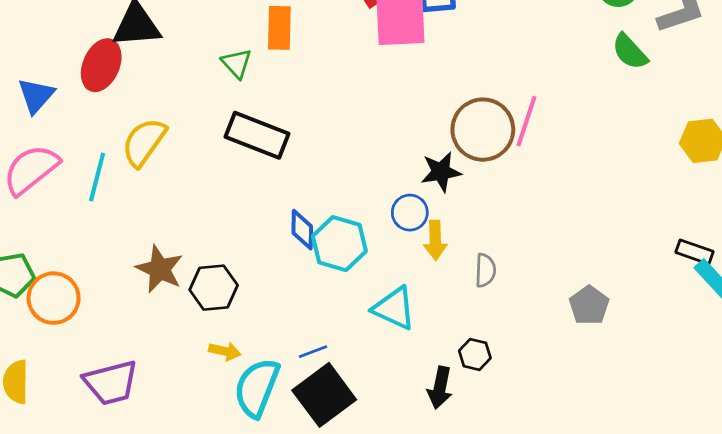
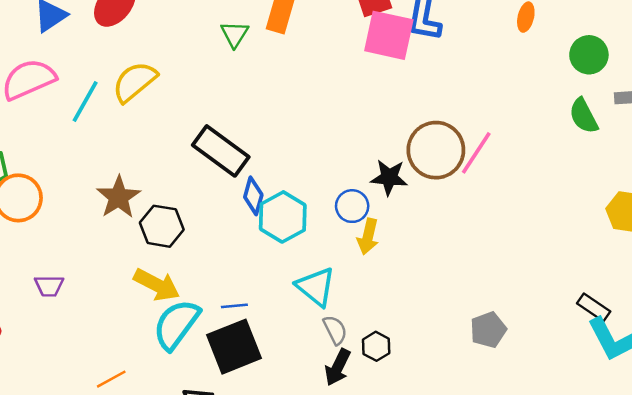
black rectangle: (257, 135) -> (221, 151), moved
gray semicircle: (485, 270) -> (335, 330), moved, turned -44
yellow arrow: (225, 351) -> (157, 285), size x1.6
purple trapezoid: (111, 383) -> (49, 286), size x0.6

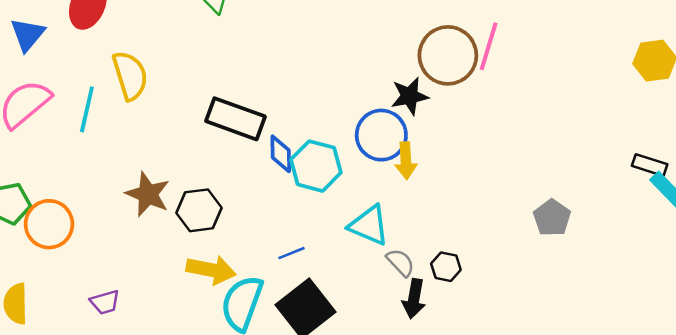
yellow semicircle: (135, 82) -> (130, 76), turned 129
blue circle: (352, 206) -> (381, 135), size x1.5
blue line: (234, 306) -> (292, 253), moved

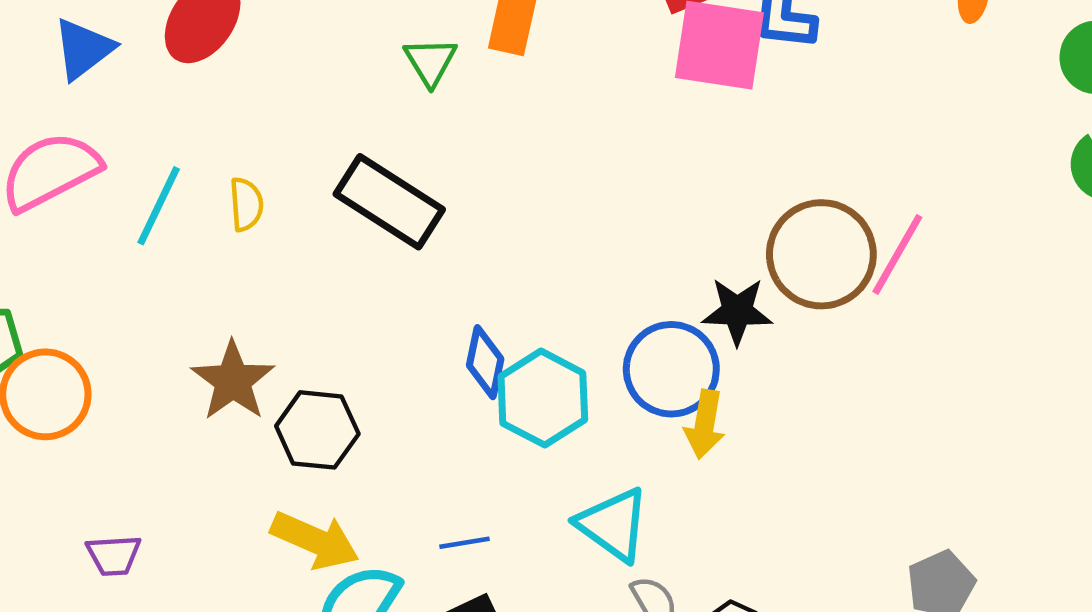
yellow semicircle: (130, 76) -> (246, 204), moved, size x0.6
black rectangle: (235, 119) -> (389, 202), moved

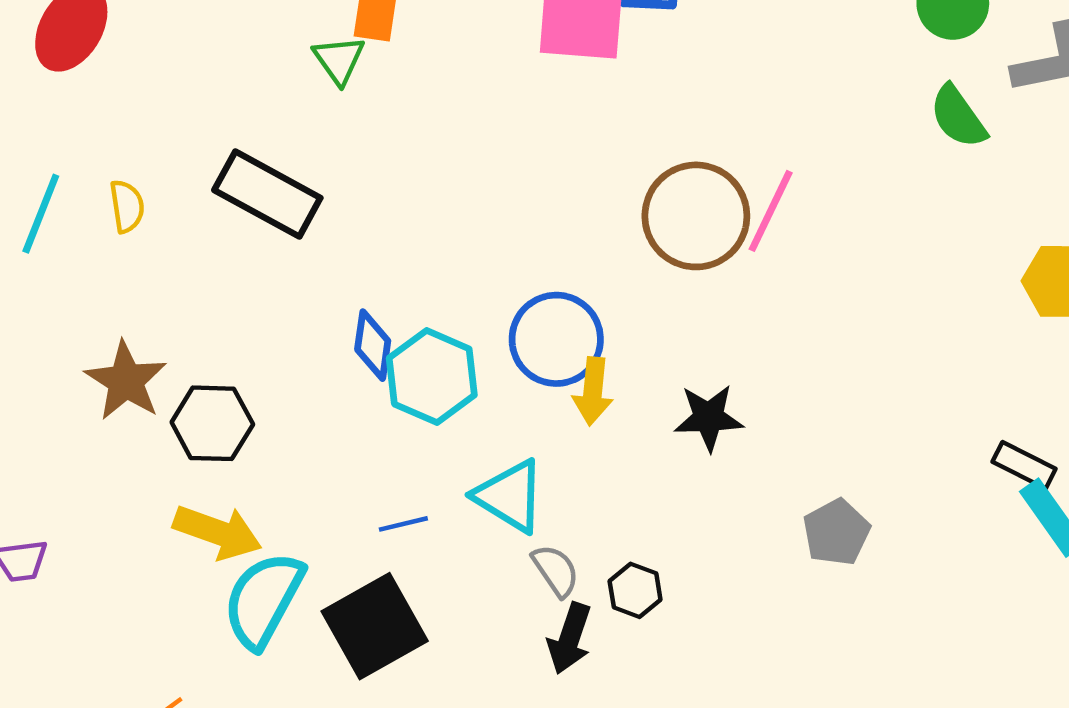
green triangle: (430, 62) -> (339, 60), moved
black star: (737, 311) -> (709, 418), moved
blue line: (465, 543) -> (403, 524), moved

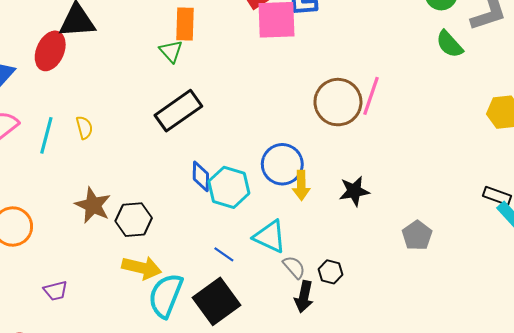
black rectangle: (267, 194) -> (178, 111), moved, turned -57
blue line: (403, 524) -> (224, 254), turned 55

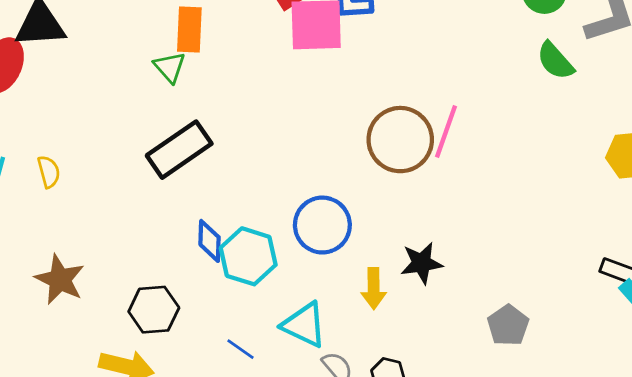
yellow arrow: (301, 185) -> (374, 288), moved
black hexagon: (134, 220) -> (154, 310), moved

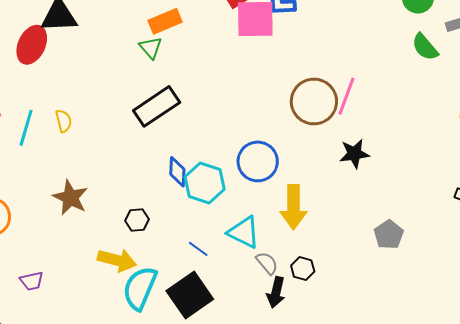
orange rectangle: (189, 30) -> (165, 21), turned 64
black star: (422, 263) -> (354, 154), moved
yellow arrow: (374, 288) -> (293, 207), size x1.5
black hexagon: (154, 310) -> (137, 220), size x0.7

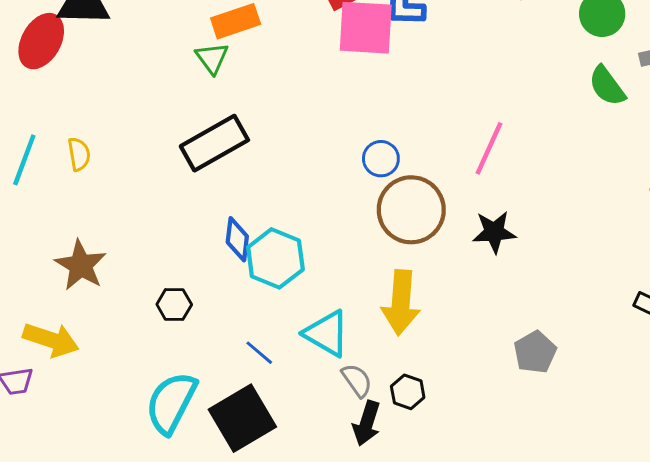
brown circle: (314, 102) -> (411, 210), moved
blue circle: (258, 161) -> (381, 159), moved, size x0.6
yellow arrow: (117, 260) -> (51, 340), moved

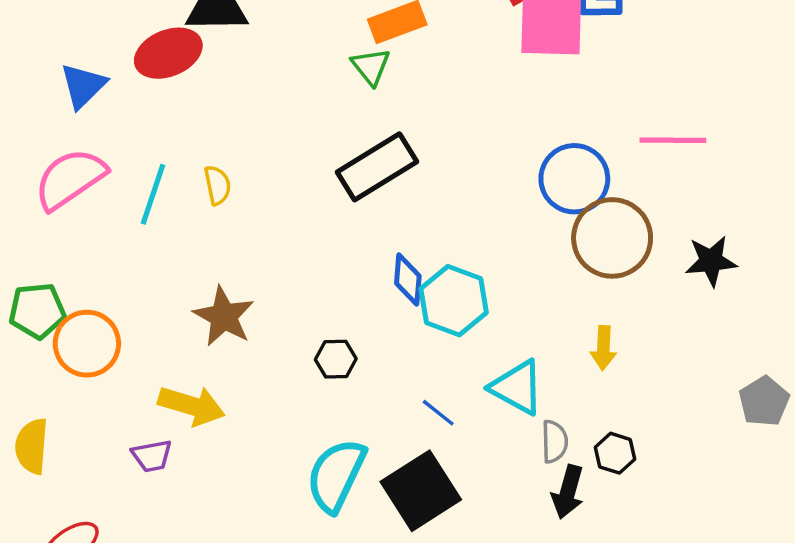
red ellipse: (41, 41) -> (168, 53), turned 40
pink line: (489, 148) -> (673, 140), moved, turned 68
blue circle: (381, 159) -> (574, 179), size x1.6
yellow arrow: (401, 303) -> (603, 348), size x0.6
gray semicircle: (357, 380) -> (554, 441), turned 36

